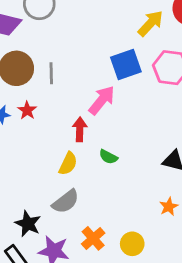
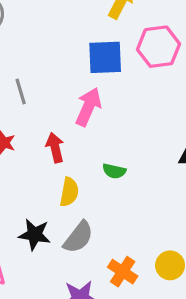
blue square: (126, 64) -> (105, 57), turned 32
red arrow: (80, 129) -> (55, 148), moved
black star: (28, 224) -> (35, 235), moved

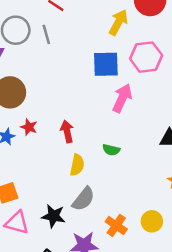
gray line: (21, 91) -> (46, 34), moved
pink arrow: (88, 107) -> (122, 98), moved
black star: (35, 235) -> (53, 216), moved

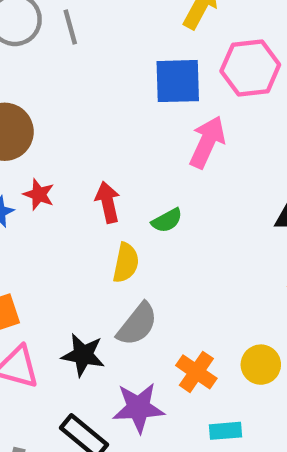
green semicircle: (111, 150) -> (167, 220), moved, turned -42

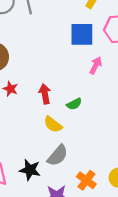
pink arrow: (207, 142) -> (96, 65), size x0.7
yellow semicircle: (126, 263) -> (53, 124), turned 114

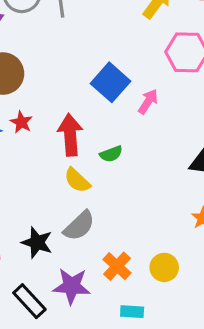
blue square: (82, 34) -> (110, 82), moved, turned 35
red arrow: (45, 94) -> (70, 135), size x1.4

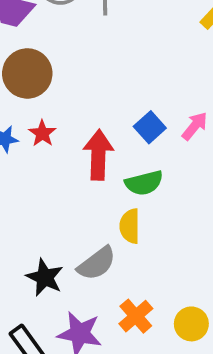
blue square: (110, 82) -> (150, 127), moved, size x0.7
green semicircle: (111, 154) -> (144, 183), size x1.4
yellow semicircle: (77, 180) -> (130, 226), moved, turned 40

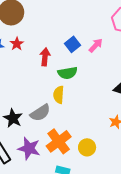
red arrow: (98, 155) -> (45, 57), size x0.7
orange cross: (136, 316) -> (59, 141), size x1.4

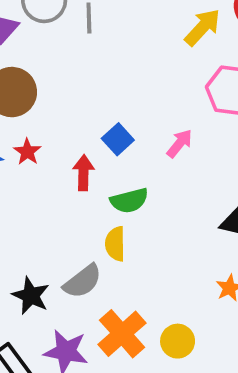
blue square: (73, 44) -> (118, 139), moved

